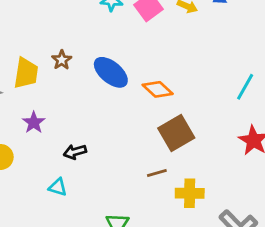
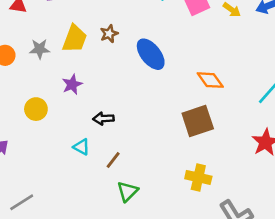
orange diamond: (158, 89) -> (210, 80), moved
brown line: (157, 173) -> (113, 160), moved, turned -48

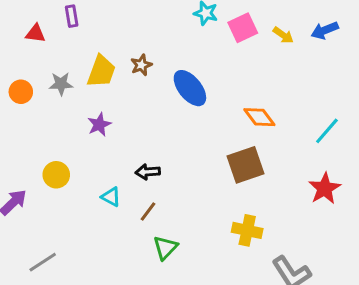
yellow circle: (36, 109) -> (56, 175), moved
black arrow: (103, 119) -> (148, 172), moved

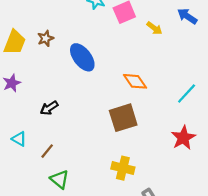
blue arrow: (325, 30) -> (187, 16), turned 54
yellow arrow: (283, 35) -> (154, 28), moved
black arrow: (148, 172) -> (49, 108), moved, turned -30
green triangle: (165, 248) -> (60, 179), turned -36

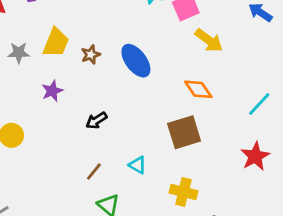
yellow arrow: (154, 28) -> (209, 40), moved, size x1.5
brown star: (45, 38) -> (91, 55), moved
cyan triangle: (19, 139) -> (138, 165), moved

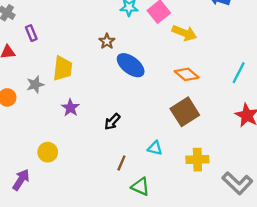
brown star: (91, 55) -> (107, 41), moved

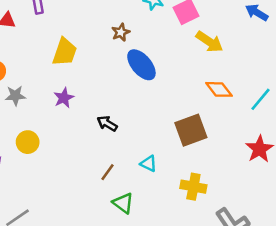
orange diamond: (187, 74) -> (219, 89), moved
gray star: (35, 85) -> (15, 96), moved
black arrow: (112, 122) -> (107, 124), turned 66

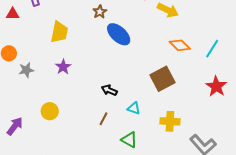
black arrow: (107, 124) -> (109, 90), moved
yellow circle: (28, 142) -> (50, 111), moved
green triangle: (123, 203) -> (129, 140), moved

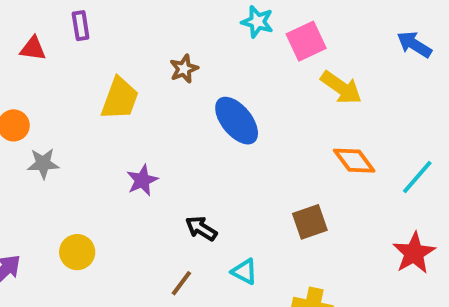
brown star: (100, 12) -> (184, 69), moved
purple star: (63, 67) -> (142, 180), moved
brown square: (162, 79) -> (310, 222), size x0.7

